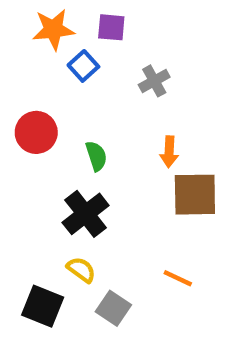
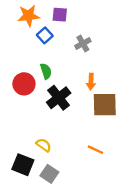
red circle: (36, 132) -> (24, 84), moved
green semicircle: (96, 156) -> (46, 71), moved
black cross: (86, 214) -> (59, 98), moved
gray square: (113, 308) -> (49, 174), moved

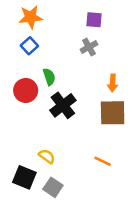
purple square: (60, 15) -> (94, 20), moved
blue square: (45, 35) -> (29, 46), moved
orange arrow: (91, 82) -> (113, 83), moved

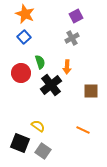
orange star: (31, 17) -> (25, 14), turned 30
purple square: (94, 20) -> (76, 16), turned -32
orange arrow: (113, 83) -> (67, 67), moved
brown square: (113, 113) -> (91, 91), size x0.7

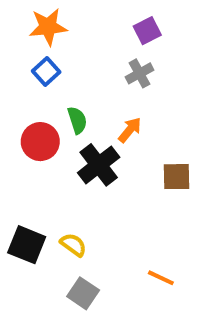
orange star: (25, 14) -> (48, 27), turned -30
orange arrow: (67, 67) -> (130, 130), turned -144
orange line: (83, 130) -> (161, 278), moved
black square: (20, 143) -> (27, 245), moved

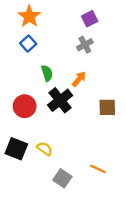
orange star: (48, 27) -> (29, 16), turned -30
red circle: (40, 142) -> (25, 106), moved
gray square: (83, 293) -> (62, 178), moved

